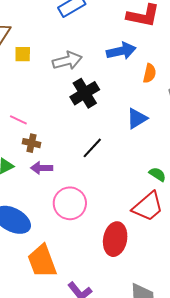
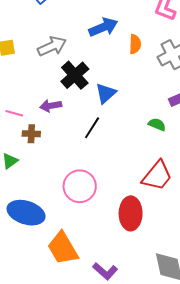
blue triangle: (137, 118) -> (106, 93), moved
purple arrow: (42, 168) -> (51, 106), moved
green semicircle: (157, 174) -> (157, 124), moved

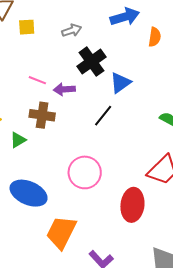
gray arrow: (52, 46) -> (72, 30), size x0.7
pink line: (14, 113) -> (37, 80), moved
brown cross: (31, 134) -> (42, 115), size x1.4
orange trapezoid: (63, 248) -> (61, 232), turned 51

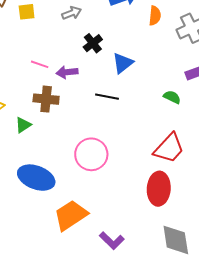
black cross: (91, 62) -> (93, 43), size x0.7
black line: (103, 116) -> (107, 97), turned 65
red ellipse: (132, 205) -> (159, 189), moved
orange trapezoid: (61, 232) -> (71, 215), turned 33

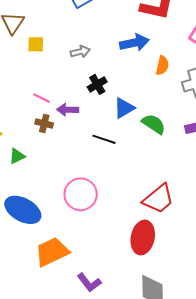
green semicircle: (172, 97) -> (154, 124), moved, size x1.4
brown cross: (46, 99) -> (44, 123), moved, size x0.7

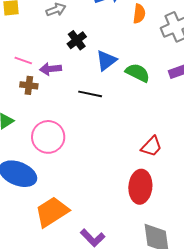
pink circle: (81, 194) -> (48, 137), moved
red trapezoid: (159, 199) -> (151, 146), size x0.7

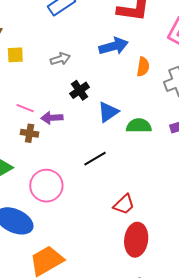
green semicircle: (138, 73) -> (139, 126), turned -30
black line: (90, 94) -> (95, 159), moved, turned -45
red trapezoid: (151, 146) -> (124, 204), moved

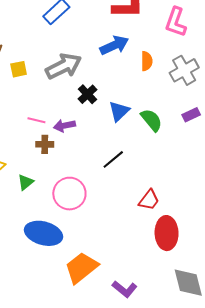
gray arrow: (60, 59) -> (64, 66), size x1.8
green semicircle: (139, 126) -> (151, 120), turned 60

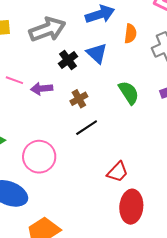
blue triangle: (119, 111) -> (97, 53), moved, turned -40
brown cross: (45, 144) -> (79, 99), moved, turned -36

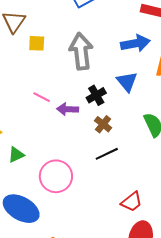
gray arrow: (47, 29) -> (81, 51), turned -84
black cross: (68, 60) -> (96, 95), moved
brown cross: (79, 99) -> (103, 124), turned -30

